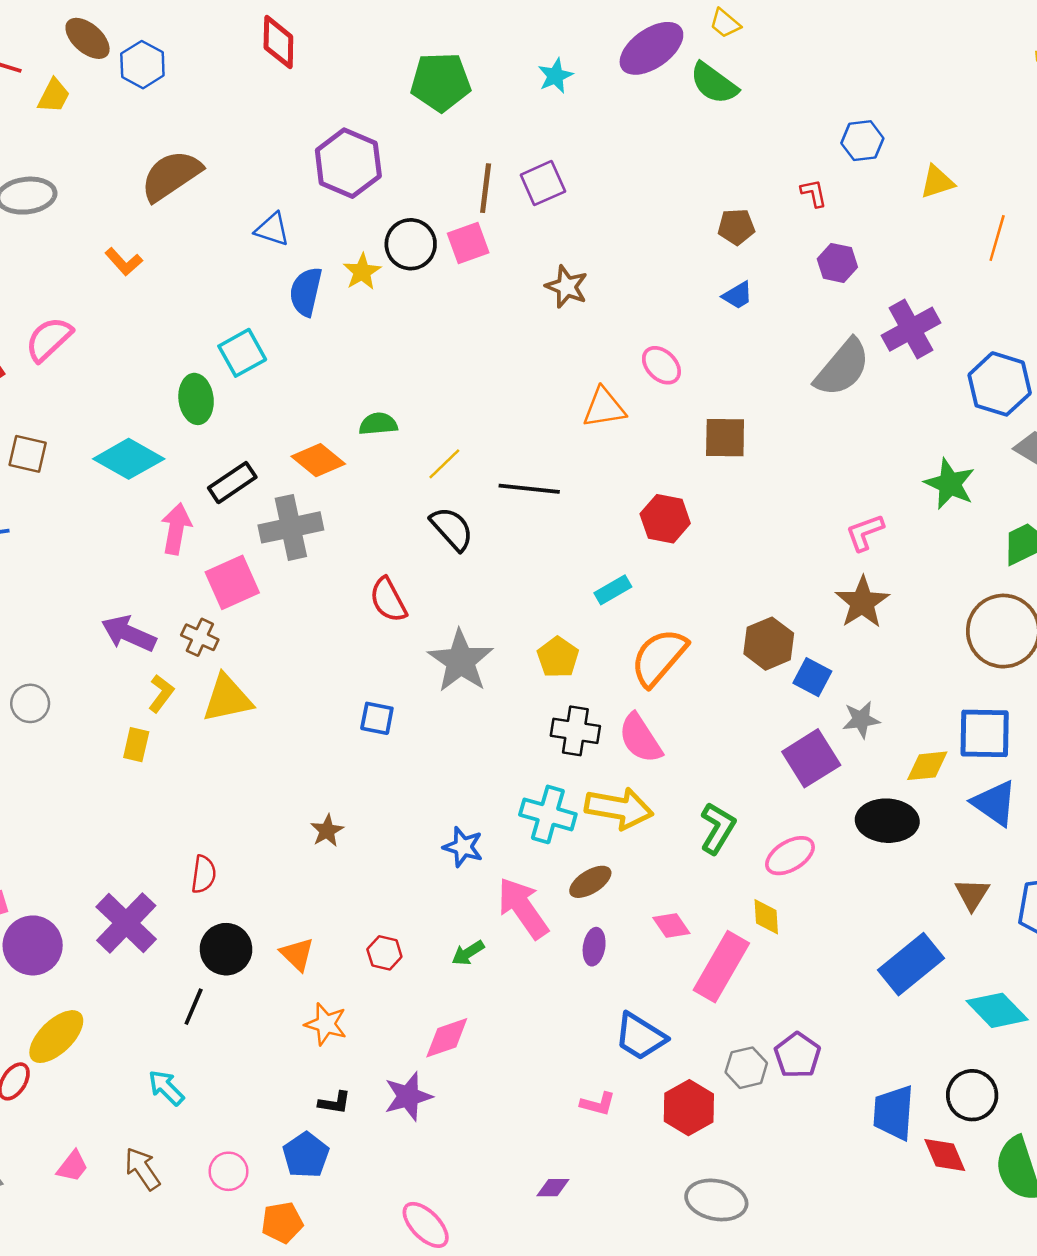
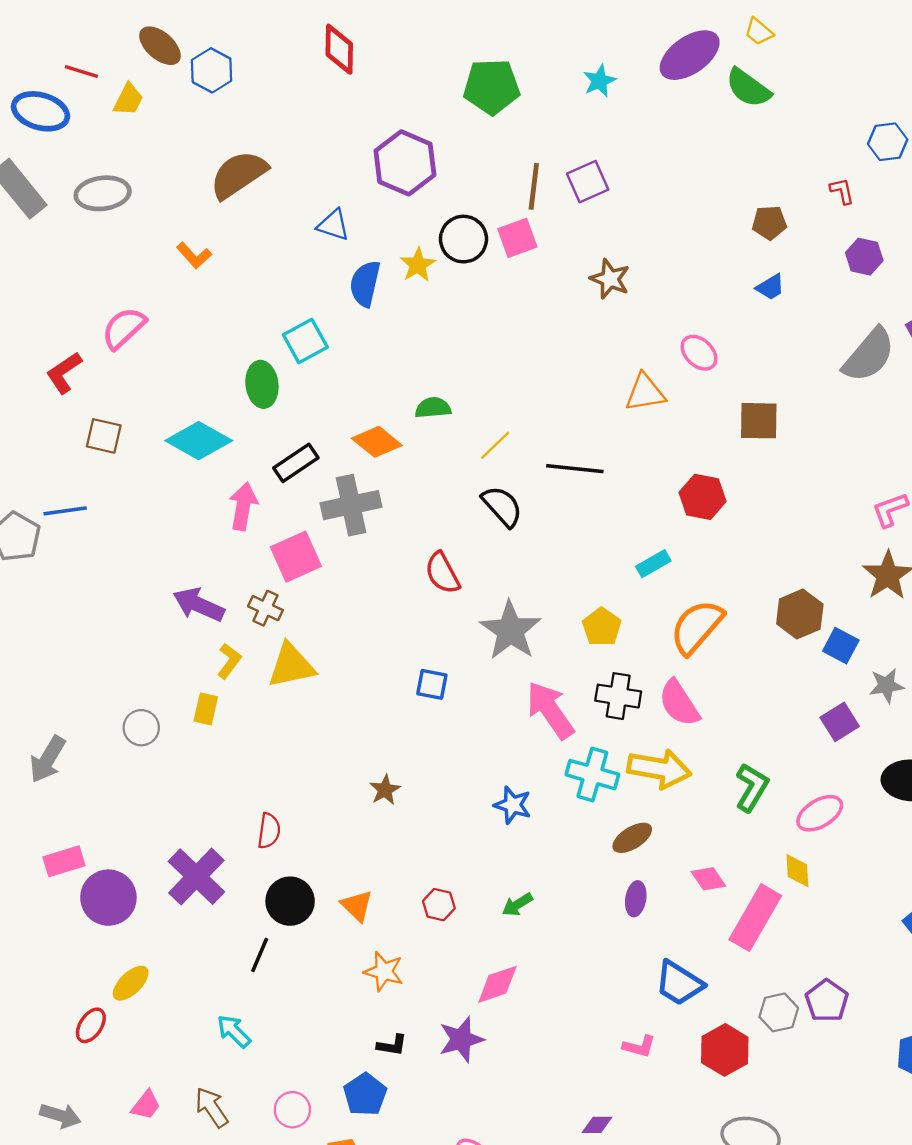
gray circle: (30, 703) -> (141, 728), moved
purple square: (811, 758) -> (840, 722), size x0.7
pink arrow: (523, 908) -> (550, 710), moved
yellow ellipse: (56, 1037) -> (131, 983), size x0.7

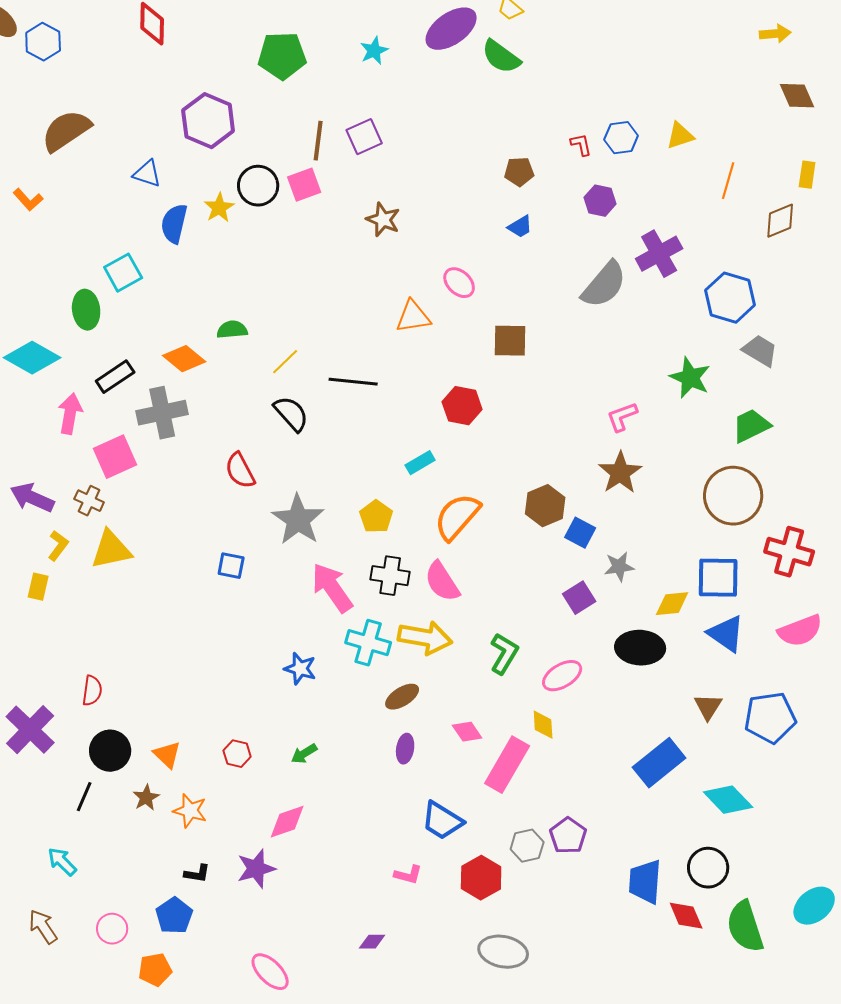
blue hexagon: (888, 142) -> (621, 138), moved
brown star: (385, 790) -> (146, 798), moved

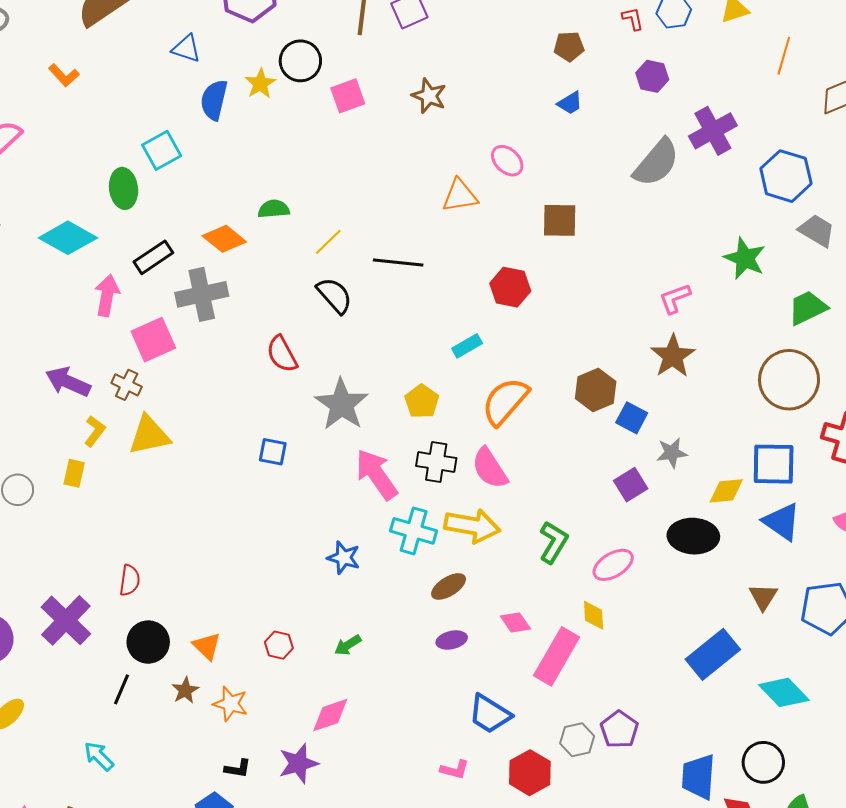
pink square: (304, 185) -> (348, 96), moved
purple ellipse: (405, 749) -> (452, 640), turned 68

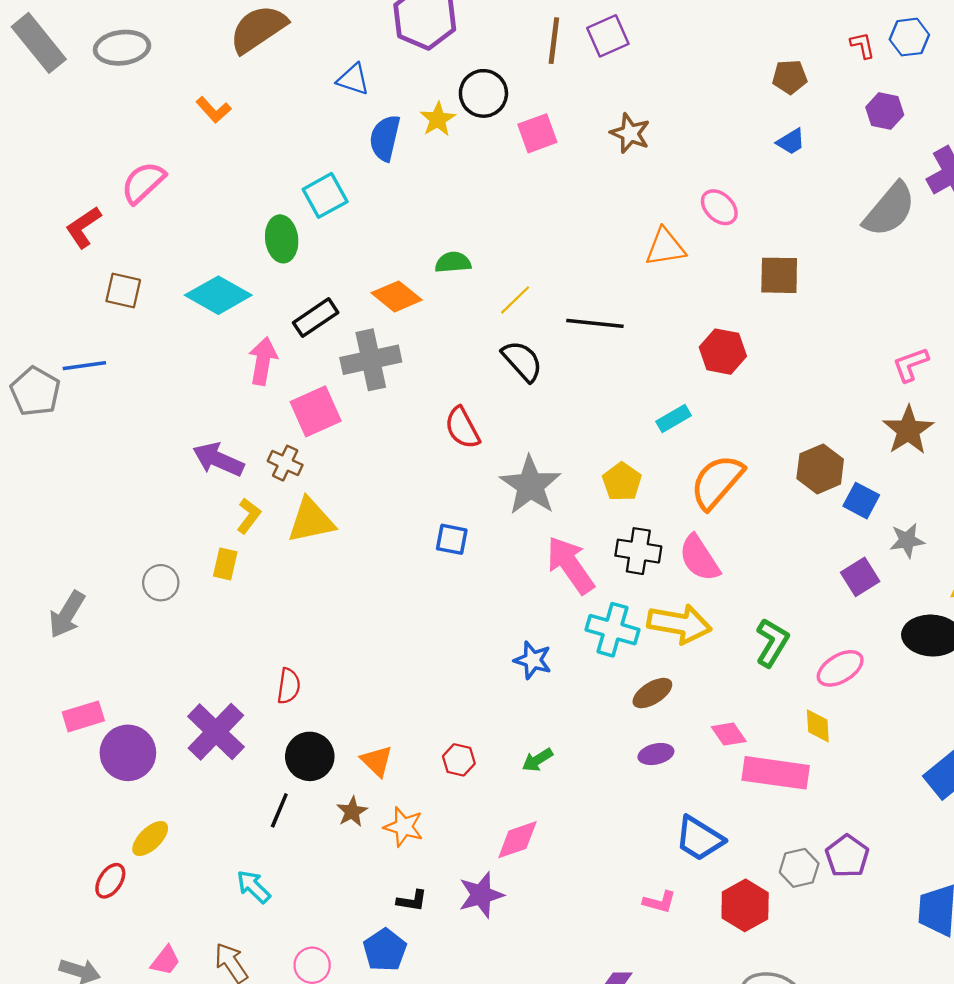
pink rectangle: (557, 656) -> (776, 773), turned 68

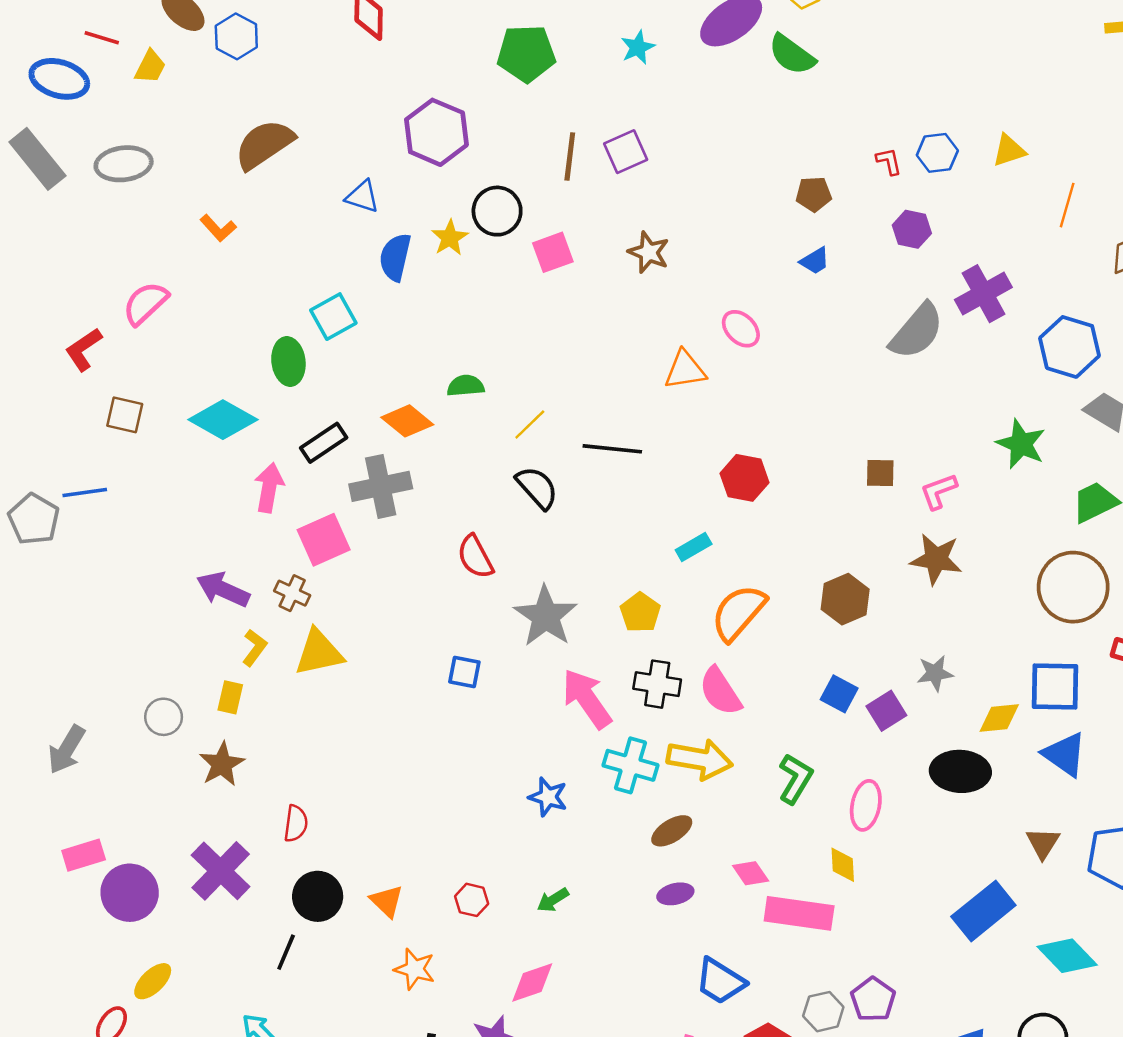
brown square: (779, 275) -> (880, 473), moved, size x0.7
brown star: (908, 430) -> (936, 559), turned -30
blue square: (861, 501) -> (839, 694), moved
pink ellipse: (840, 668) -> (866, 805), turned -48
brown star: (352, 812) -> (222, 764), moved, size x1.4

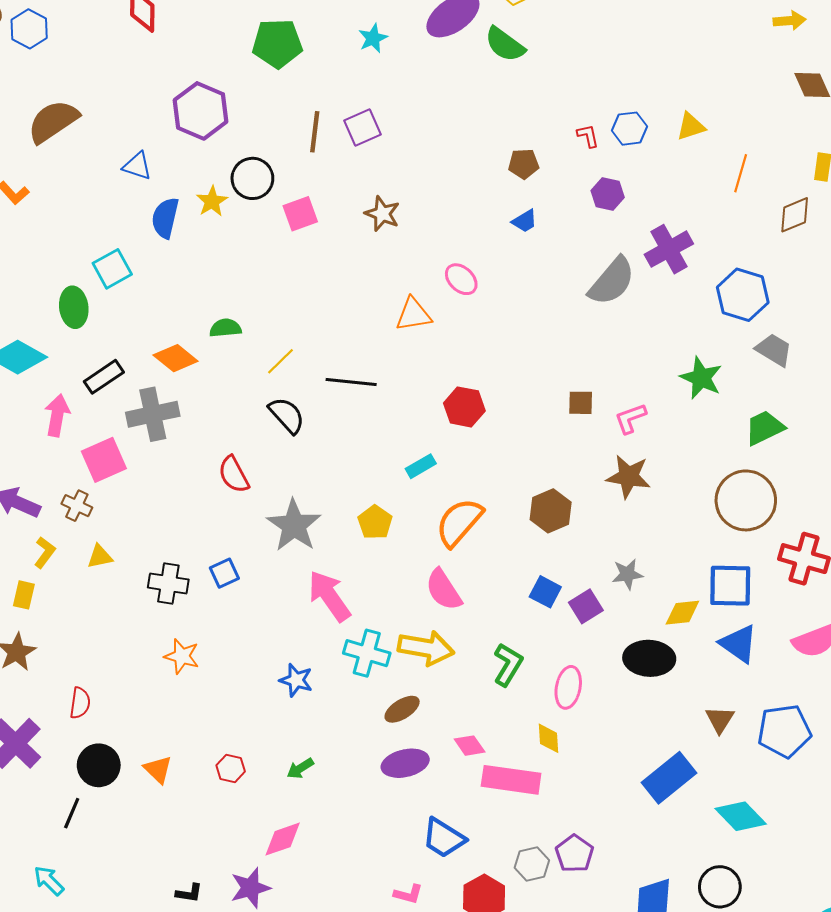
yellow triangle: (319, 653) -> (100, 557), size x0.6
blue square: (464, 672) -> (224, 573), turned -36
black cross: (657, 684) -> (168, 584), moved
purple ellipse: (675, 894) -> (405, 763), size x1.5
orange star: (415, 969) -> (182, 656), moved

